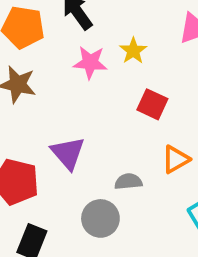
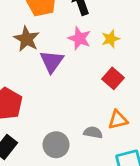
purple triangle: (68, 153) -> (52, 61), moved
gray semicircle: (128, 182) -> (93, 132), moved

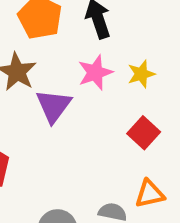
pink star: (79, 38) -> (95, 73), turned 30

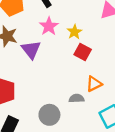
yellow star: (141, 74) -> (74, 32), moved

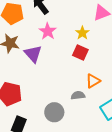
yellow star: (74, 32) -> (82, 33), moved

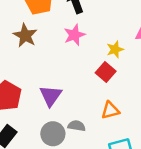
purple triangle: (33, 54) -> (51, 96), moved
gray semicircle: (78, 95) -> (77, 126), moved

